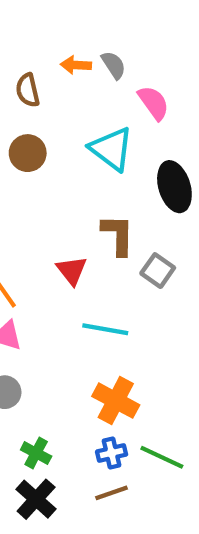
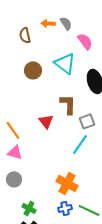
brown circle: (28, 153) -> (33, 70), moved
gray square: (158, 271) -> (87, 121), turned 35
cyan line: (105, 329) -> (80, 144), moved, turned -65

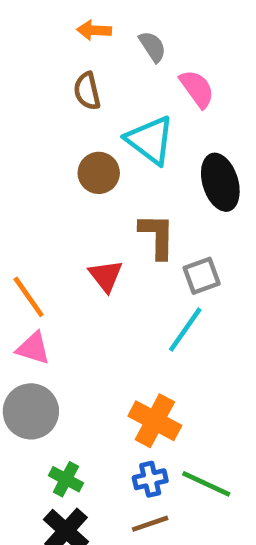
orange arrow: (48, 23) -> (94, 30), moved
brown semicircle: (25, 35) -> (87, 91), moved
brown circle: (33, 70) -> (99, 173), moved
gray circle: (14, 179) -> (31, 411), size x1.5

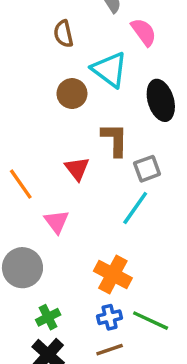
pink triangle: (33, 348) -> (57, 222), moved, turned 36
green cross: (66, 479) -> (48, 317), turned 35

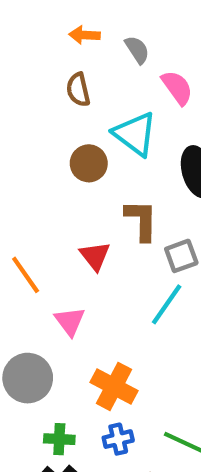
orange cross: (113, 275) -> (114, 386), moved
green cross: (48, 317) -> (59, 439), turned 30
blue cross: (110, 317) -> (118, 439), moved

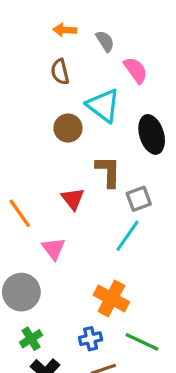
orange cross: (114, 386) -> (111, 299), moved
green cross: (59, 439) -> (31, 339), moved, turned -35

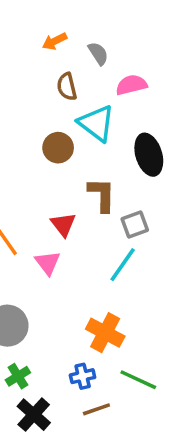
orange arrow: (65, 30) -> (55, 41), turned -30
pink semicircle: (136, 70) -> (131, 85), turned -68
brown semicircle: (60, 72) -> (67, 87), moved
pink triangle: (54, 249) -> (48, 263), moved

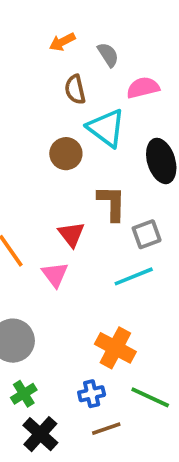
cyan line: (123, 265) -> (134, 276), turned 33

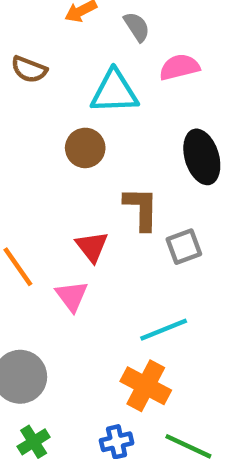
brown semicircle: (75, 89) -> (29, 69), moved, turned -56
cyan triangle: (106, 128) -> (114, 92), moved, turned -39
cyan line: (134, 276) -> (164, 330), moved

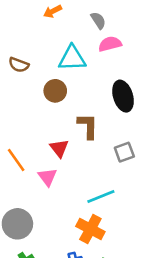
gray semicircle: (137, 27) -> (98, 20), moved
brown semicircle: (29, 69) -> (19, 65), moved
gray square: (184, 247) -> (124, 152), moved

